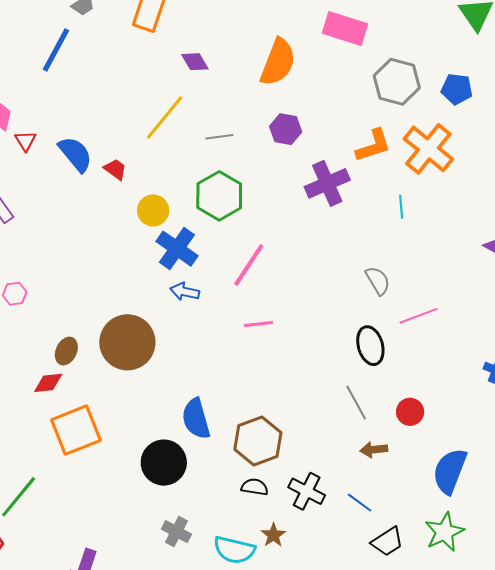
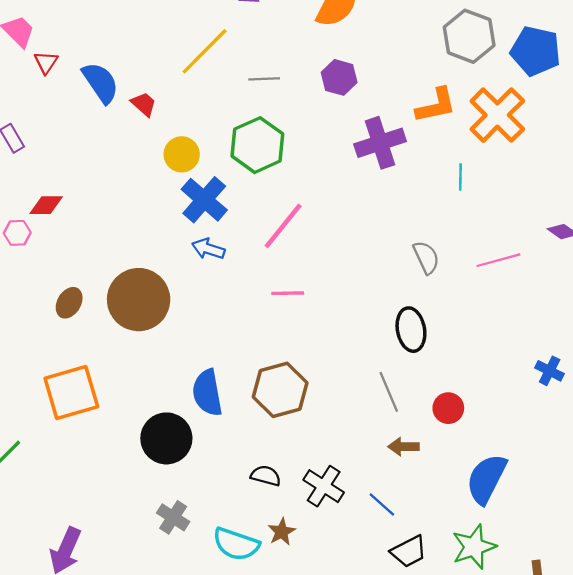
blue pentagon: (457, 89) -> (536, 51), size x1.4
pink line: (419, 316) -> (498, 260), moved
red diamond: (48, 383) -> (46, 205), moved
brown hexagon: (258, 441) -> (280, 390), moved

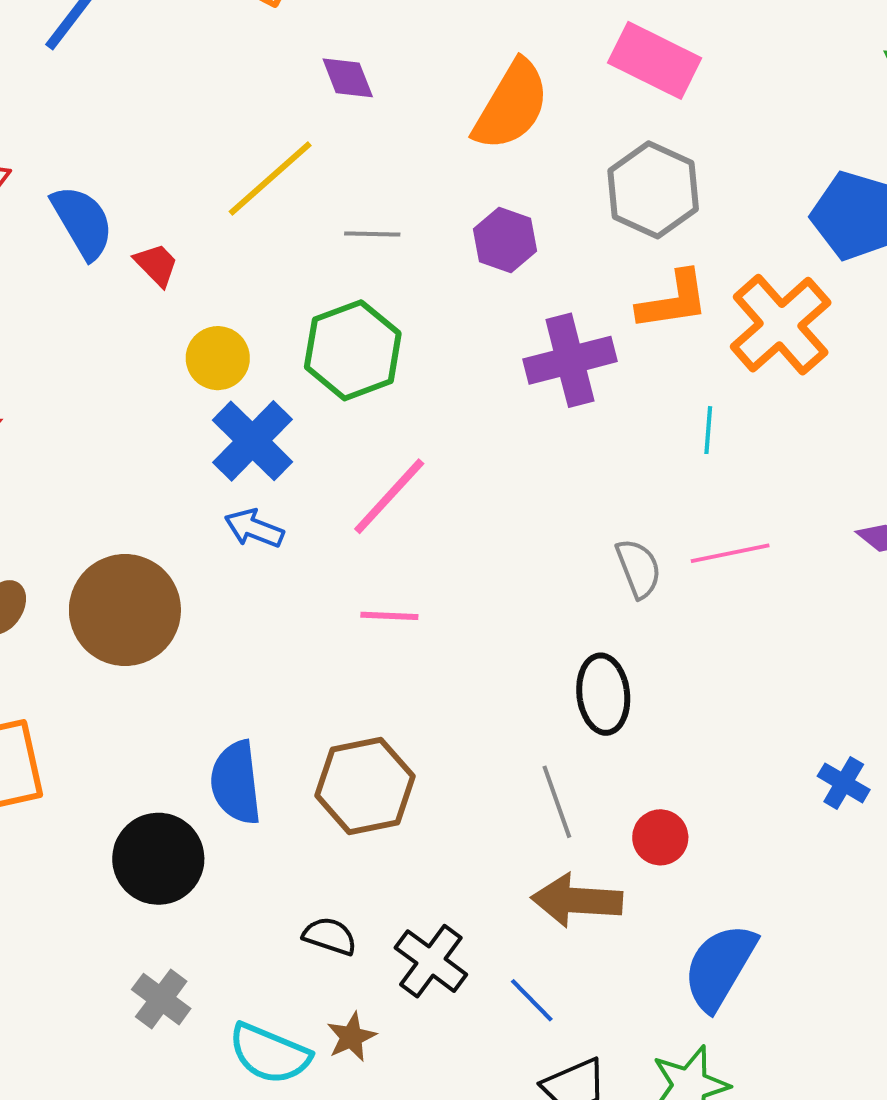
gray hexagon: (469, 36) -> (653, 190), moved
pink line: (498, 260) -> (730, 553), moved
brown arrow: (404, 447) -> (577, 900), size x1.6

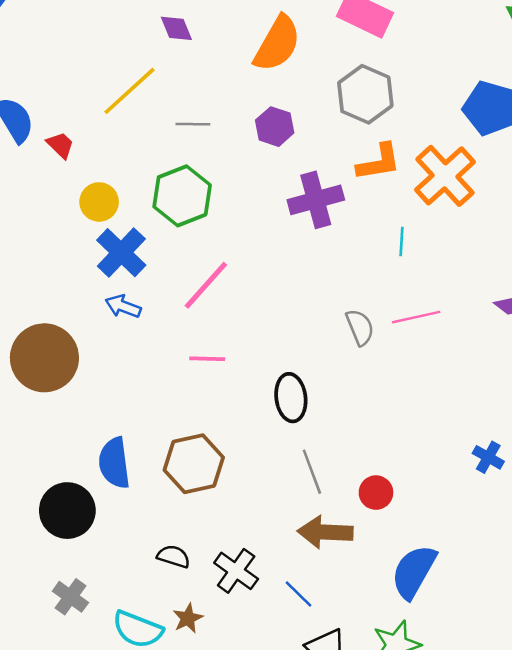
black ellipse: (603, 694) -> (291, 398), moved

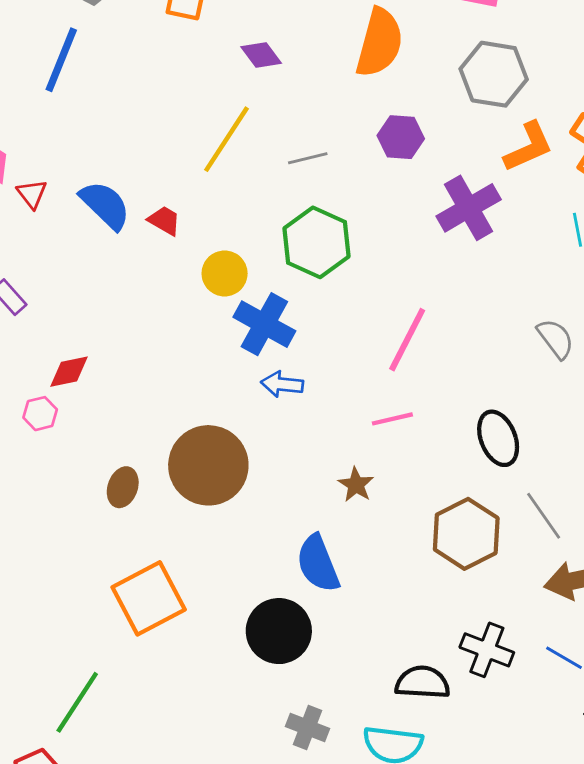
pink line: (206, 285) -> (407, 340), moved
brown hexagon: (194, 464) -> (466, 534), moved
black semicircle: (174, 556) -> (422, 682), moved, size x1.4
brown star: (188, 618) -> (356, 485), moved

